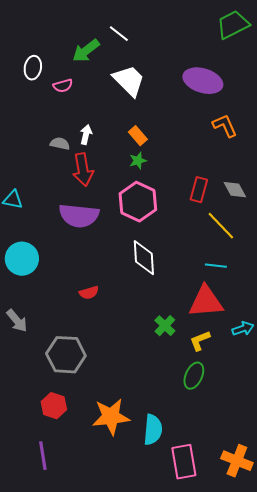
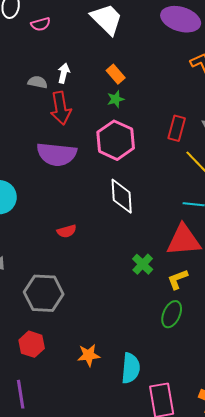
orange star: (111, 417) -> (89, 355), size x0.6

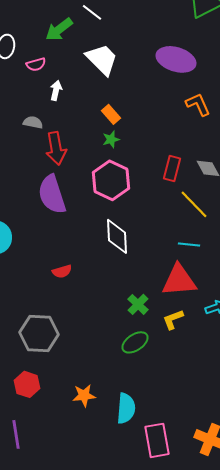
white arrow: (64, 73) -> (56, 90), moved
purple semicircle: (57, 154) -> (52, 194), turned 66
green ellipse: (172, 314) -> (135, 342), moved, turned 32

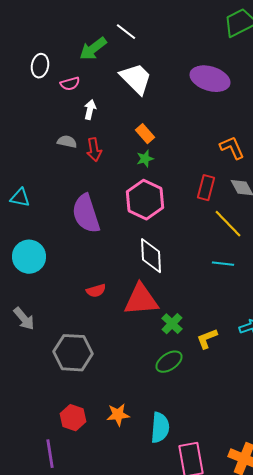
orange L-shape: (198, 104) -> (232, 148), moved
red arrow: (56, 148) -> (94, 150), moved, size x0.7
red triangle: (179, 280) -> (141, 300), moved
red hexagon: (27, 384) -> (73, 418), moved

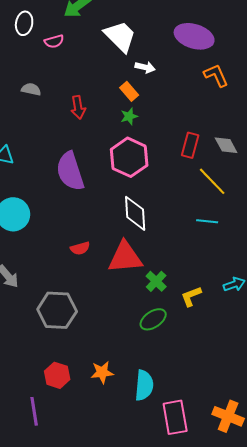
white arrow: (90, 110) -> (145, 67), moved, turned 90
gray semicircle: (67, 142) -> (31, 89), moved
orange L-shape: (232, 148) -> (216, 75), moved

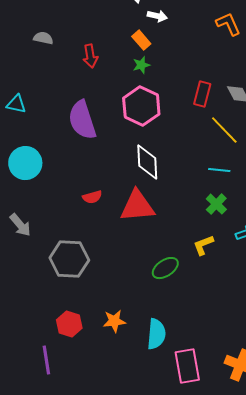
green cross: (156, 281) -> (216, 204), moved

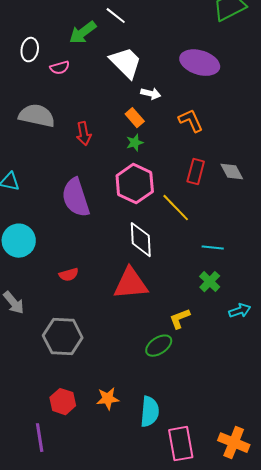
orange L-shape: (228, 24) -> (191, 121), moved
gray semicircle: (43, 38) -> (37, 116), size x1.8
yellow line: (224, 130) -> (176, 208), moved
red semicircle: (92, 197) -> (69, 275), moved
yellow L-shape: (203, 245) -> (180, 319), moved

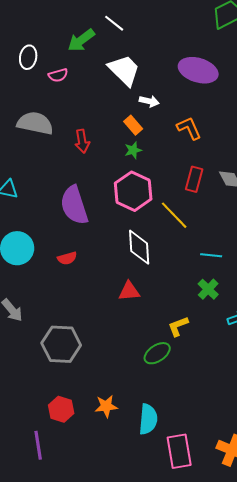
red semicircle: (69, 275) -> (67, 258), moved
red triangle: (131, 284) -> (129, 291), size x0.6

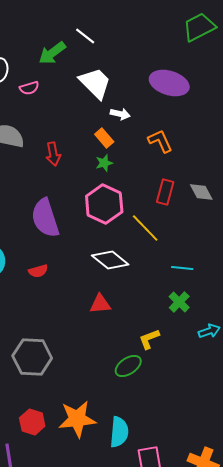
white diamond: (139, 247) -> (110, 260), turned -48
orange star: (106, 406) -> (77, 419), size x1.6

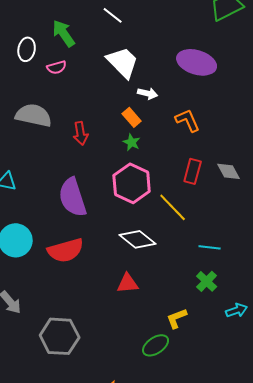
green arrow: (52, 53) -> (64, 33), moved, turned 92
green star: (104, 163) -> (132, 142), turned -30
red semicircle: (38, 271) -> (66, 250), size x1.8

